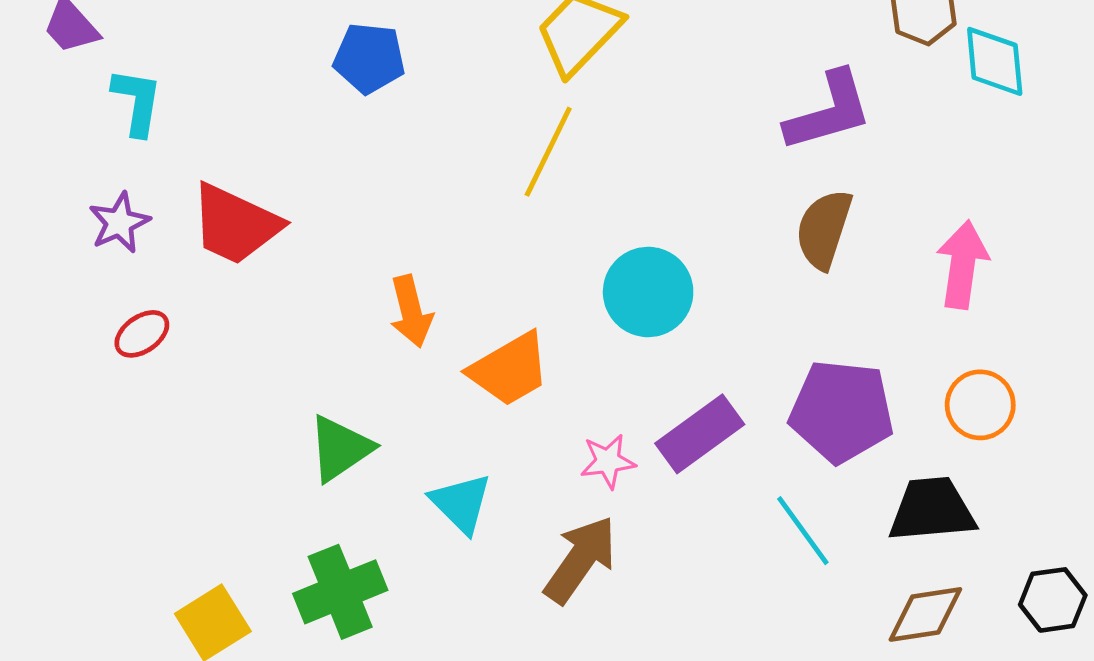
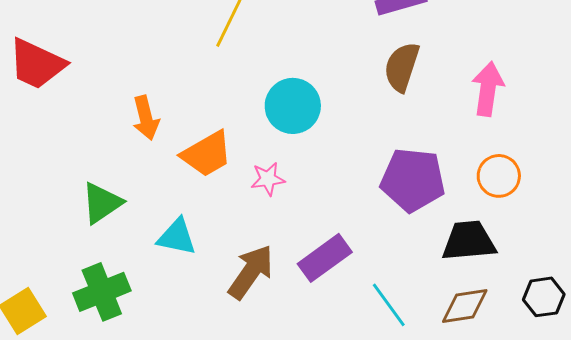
purple rectangle: (700, 434) -> (325, 258), moved
pink star: (608, 461) -> (268, 179), moved
cyan triangle: (461, 503) -> (177, 237), turned -33
cyan line: (803, 531) -> (389, 305), moved

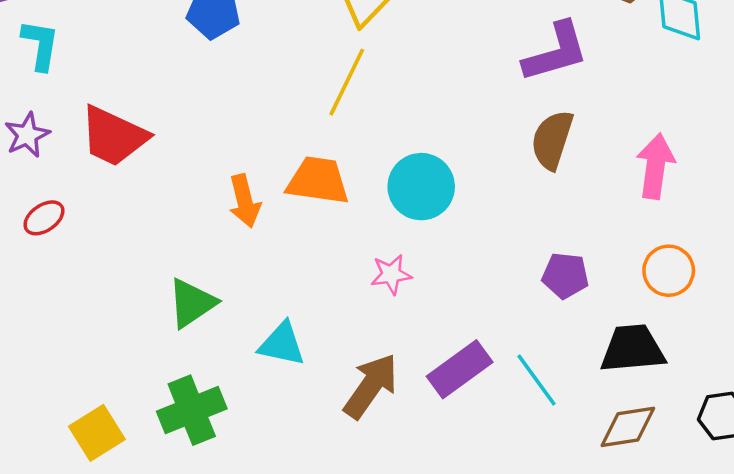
orange trapezoid: (207, 154) -> (318, 181), moved, turned -142
purple pentagon: (413, 180) -> (565, 276), size x0.6
cyan line: (389, 305) -> (537, 380), moved

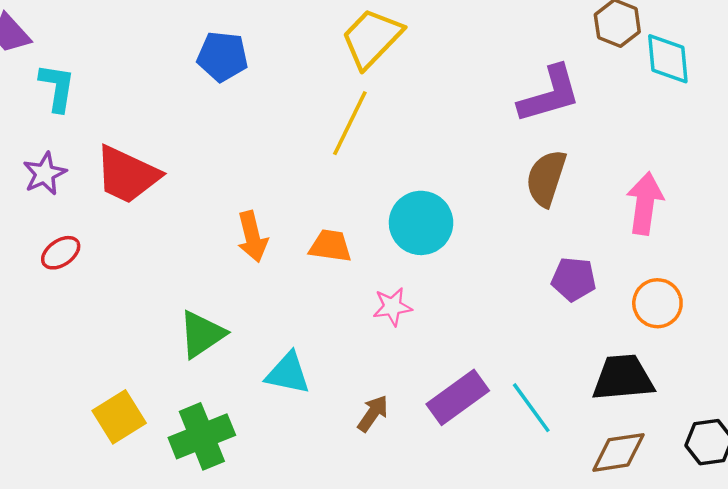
orange trapezoid: (318, 181) -> (330, 246), moved, size x0.7
purple pentagon: (565, 276) -> (574, 279), moved
brown arrow: (371, 386) -> (373, 413), size x0.6
yellow square: (97, 433) -> (119, 417), moved

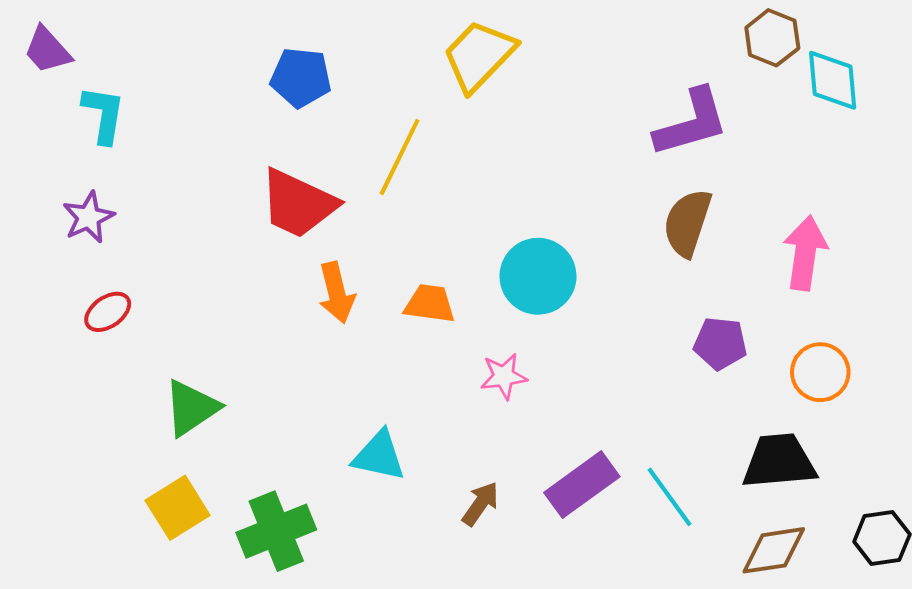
yellow line: (350, 123) -> (400, 157), moved
red trapezoid: (127, 175) -> (298, 204), moved
green triangle: (202, 334) -> (191, 408), moved

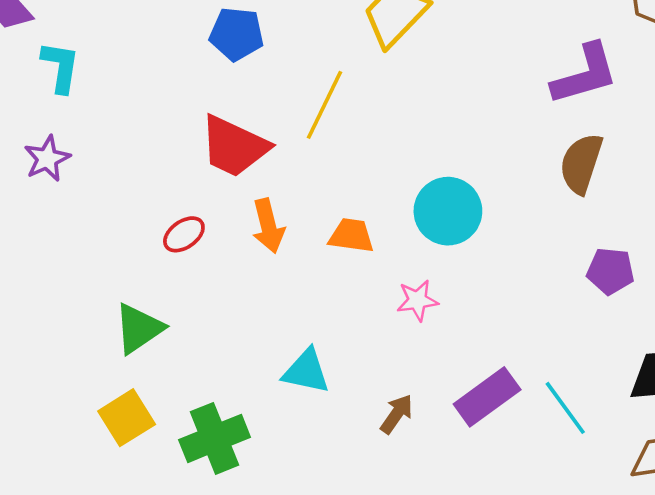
red ellipse: (108, 312) -> (184, 234), moved

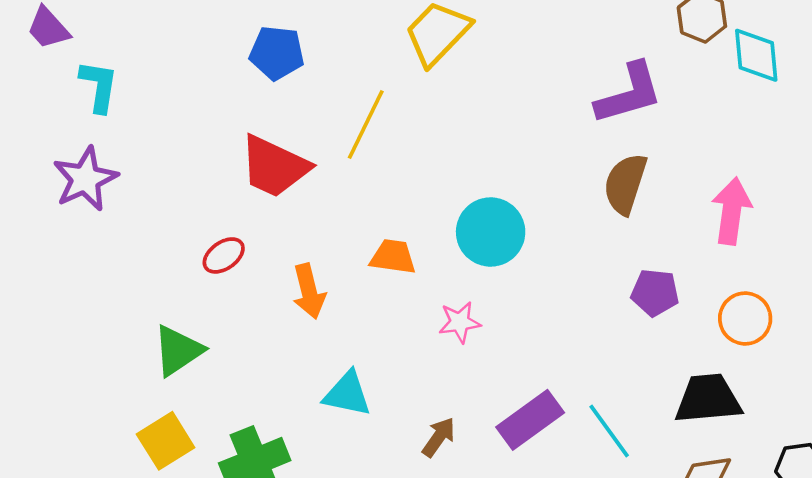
purple star: (47, 159) -> (85, 179), size x1.4
orange arrow: (268, 226) -> (309, 291), moved

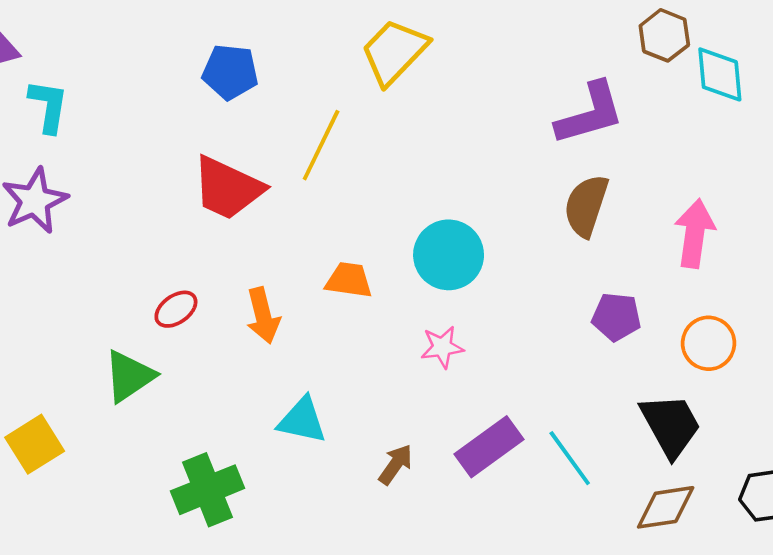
red ellipse: (224, 255) -> (176, 309), moved
pink star: (460, 322) -> (442, 347), moved
black trapezoid: (708, 399) -> (671, 425), turned 66
yellow square: (166, 441) -> (35, 444), moved

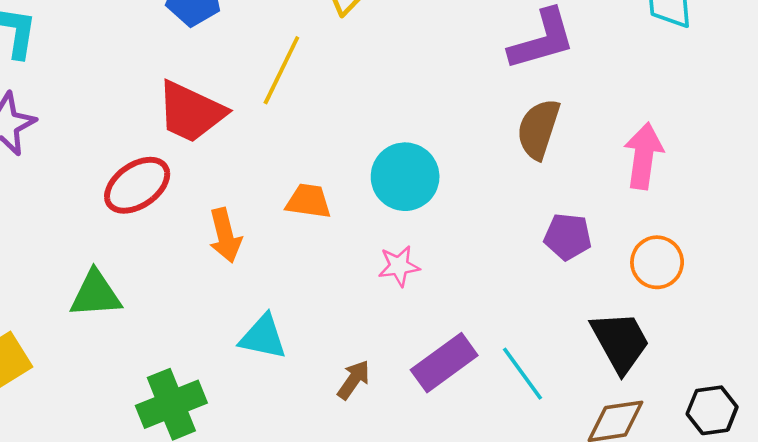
red ellipse: (176, 309) -> (137, 185), moved, size x1.6
green triangle: (129, 376) -> (96, 294), turned 30

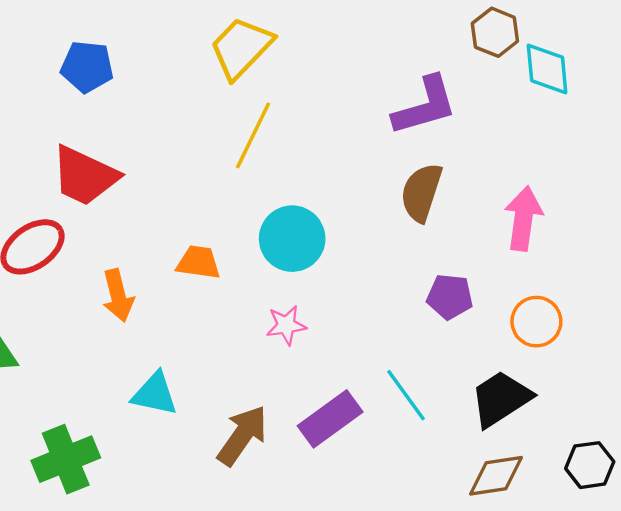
yellow line: (281, 70) -> (253, 135), moved
black trapezoid: (620, 342) -> (501, 399), turned -94
cyan line: (522, 374) -> (406, 395), moved
brown arrow: (354, 380) -> (242, 435), size x1.6

